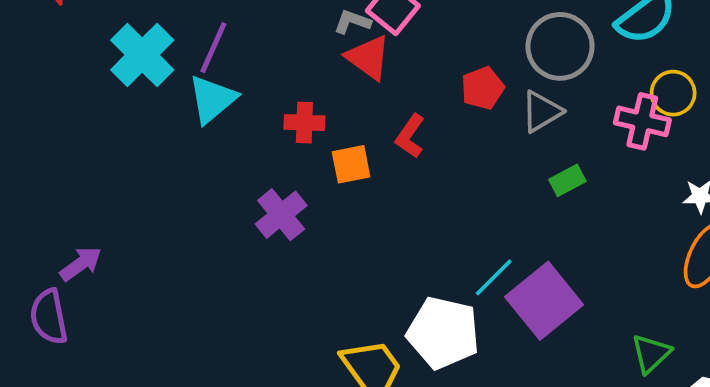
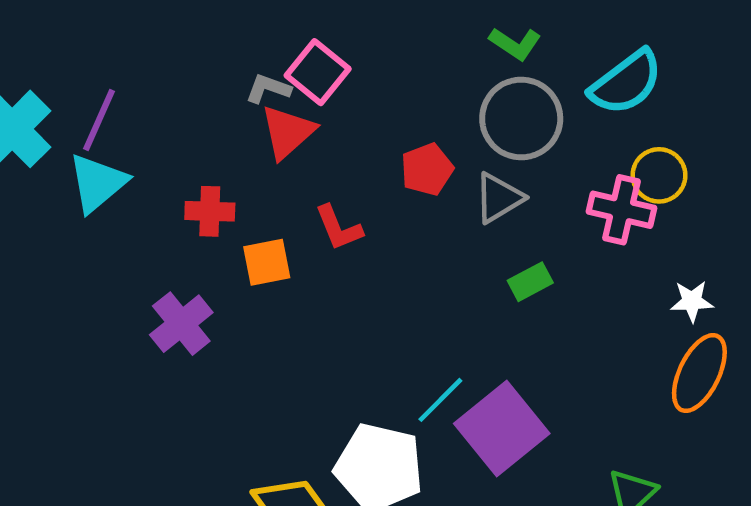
red triangle: (368, 57) -> (288, 132), turned 42
red L-shape: (410, 136) -> (339, 228), turned -57

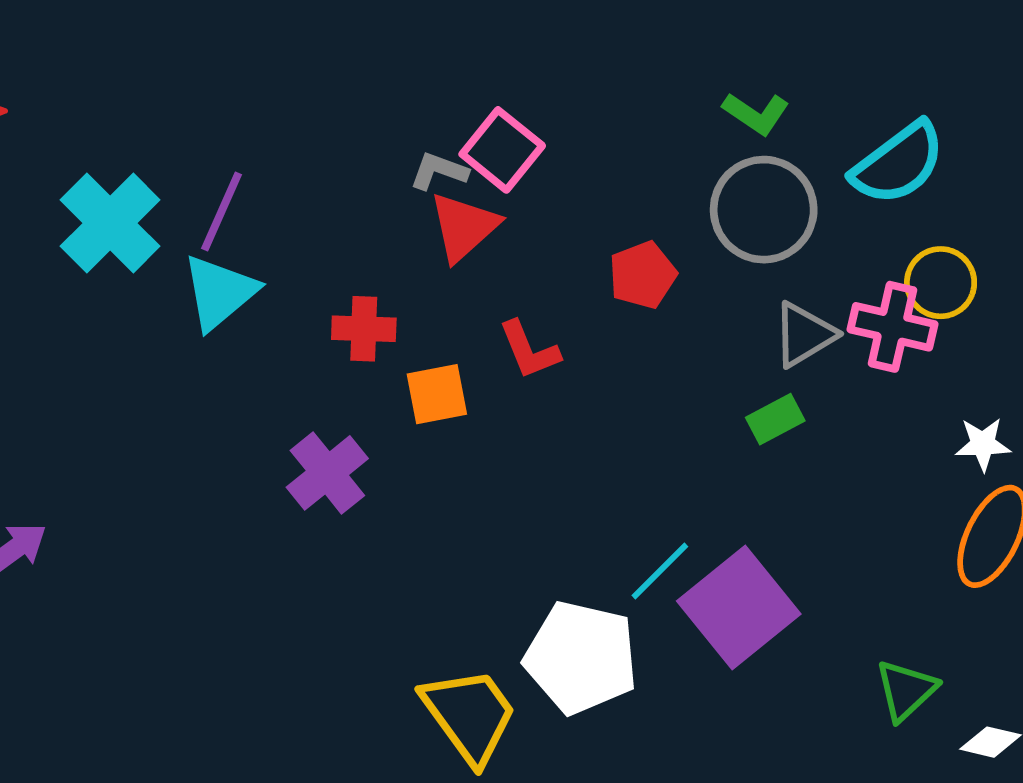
gray triangle: (499, 198) -> (804, 335), moved

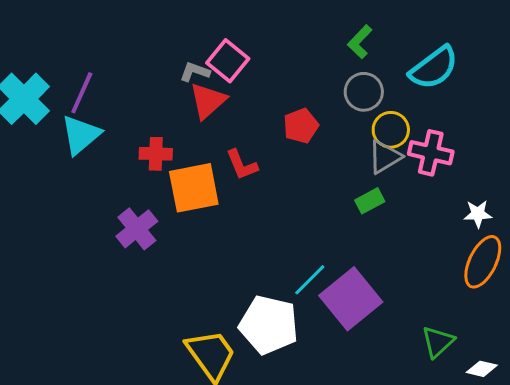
green L-shape: (756, 113) -> (360, 42), turned 100
gray circle: (764, 210) -> (364, 92), size x0.7
yellow circle: (941, 283) -> (391, 130), moved
orange square: (437, 394) -> (194, 188), size x1.6

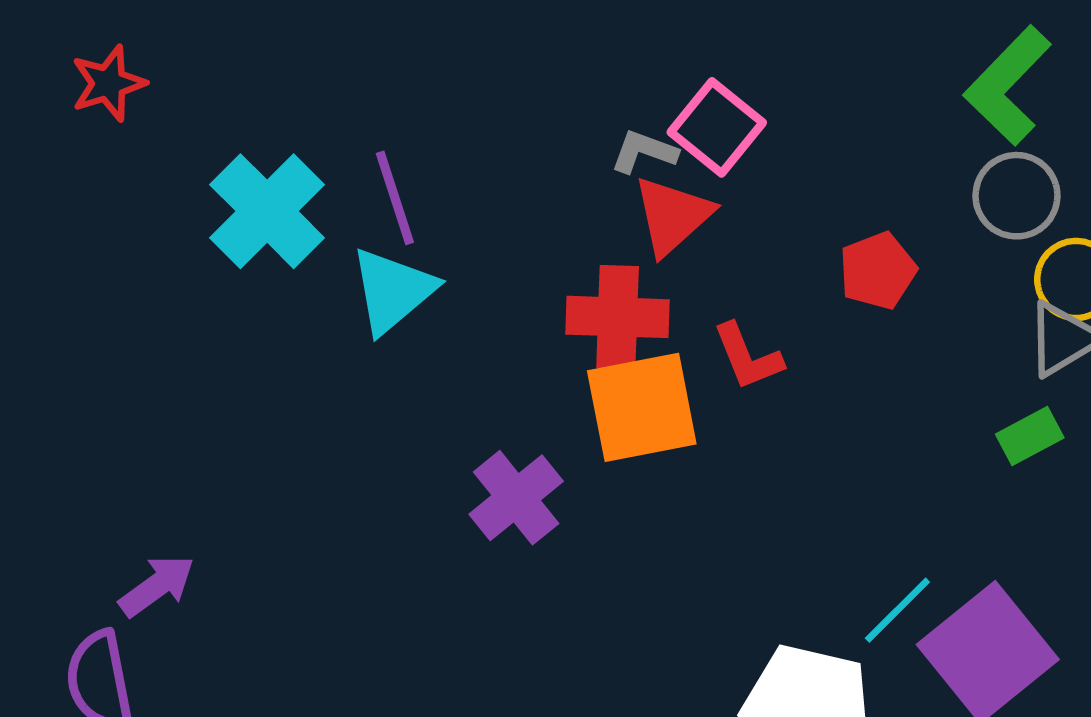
green L-shape: (360, 42) -> (1008, 86), size x1.6
purple line: (82, 93) -> (395, 198), turned -42
red cross: (156, 154) -> (618, 317), moved, size x1.4

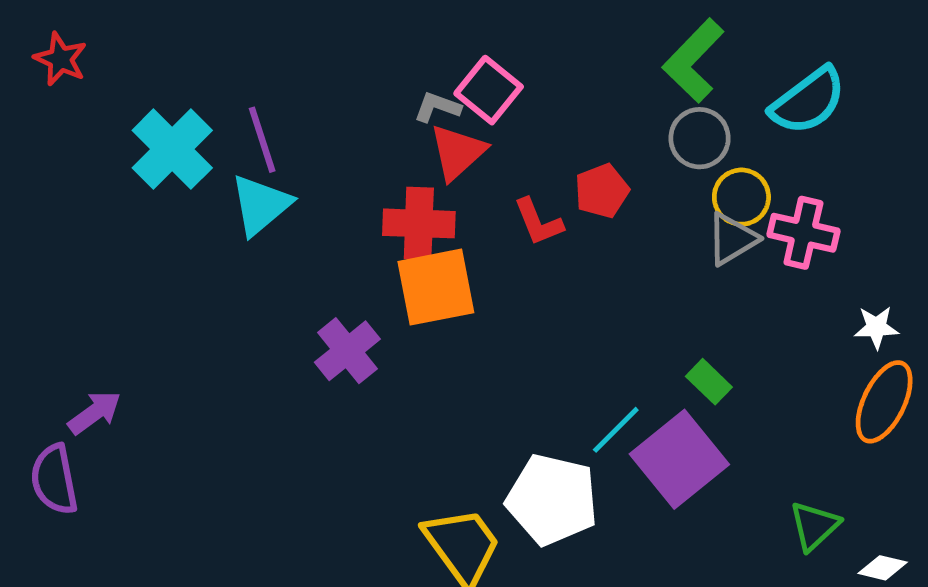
red star: (108, 83) -> (60, 59), turned -30
red L-shape: (748, 357) -> (538, 222), moved
green rectangle: (1030, 436) -> (709, 382), moved, turned 72

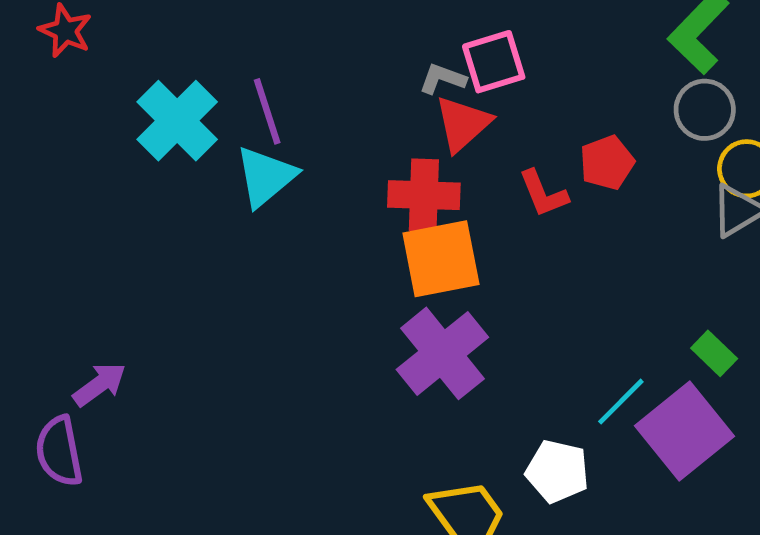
pink square: (489, 90) -> (494, 62), turned 34
purple cross: (347, 351) -> (442, 353), moved, size x1.4
white pentagon: (552, 500) -> (557, 471), size x0.7

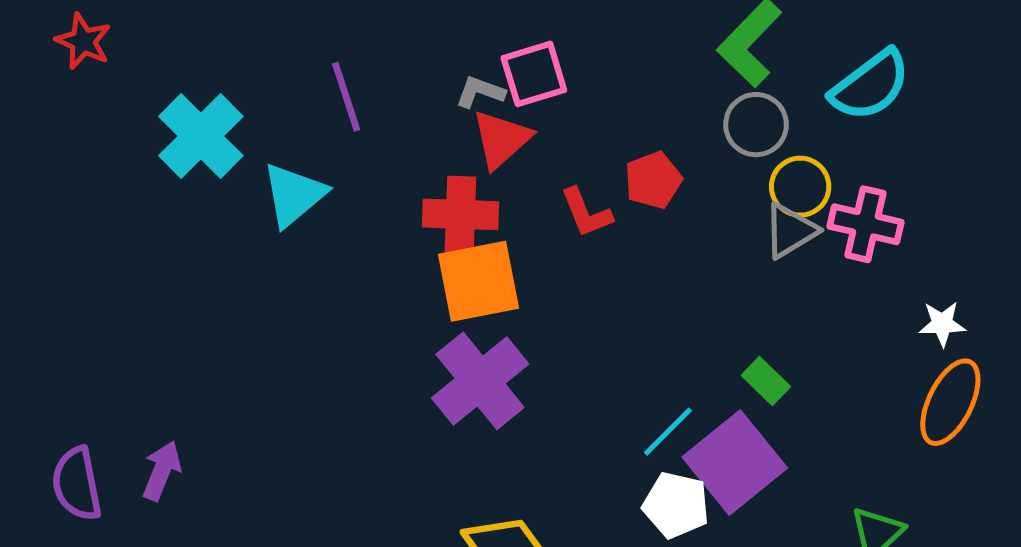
purple line: (267, 111) -> (346, 97), moved
purple arrow: (100, 384) -> (162, 471), moved, turned -32
white pentagon: (557, 471) -> (676, 505), moved

